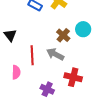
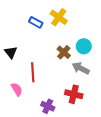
gray arrow: (55, 54) -> (81, 68), moved
pink semicircle: (16, 72) -> (17, 89), turned -32

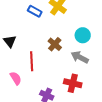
brown cross: (64, 52) -> (55, 44), moved

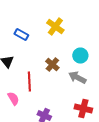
blue rectangle: (35, 11) -> (21, 34), moved
red cross: (73, 83) -> (83, 108), moved

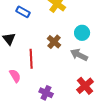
red cross: (83, 108) -> (85, 86), turned 36

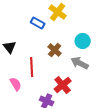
blue rectangle: (23, 12) -> (38, 23), moved
red cross: (85, 86) -> (63, 85), moved

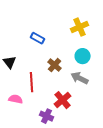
yellow cross: (58, 12) -> (80, 27), moved, turned 30
pink semicircle: (16, 84) -> (16, 99), turned -48

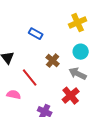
red line: (32, 82) -> (30, 78), turned -36
red cross: (63, 100) -> (71, 96), moved

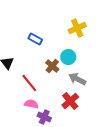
cyan circle: (81, 52) -> (68, 57), moved
pink semicircle: (14, 95) -> (31, 104), moved

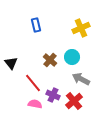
blue rectangle: (35, 39) -> (36, 25), moved, turned 48
brown cross: (52, 66) -> (50, 60), moved
purple cross: (44, 117) -> (53, 95), moved

